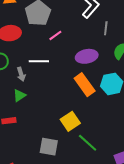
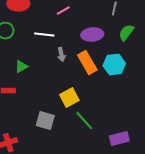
gray arrow: (21, 74) -> (61, 55), moved

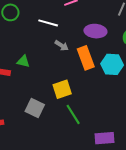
gray arrow: (61, 55) -> (62, 46), turned -56
green triangle: (21, 67) -> (23, 61), moved, turned 32

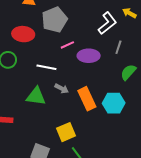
purple ellipse: (95, 31) -> (89, 56), moved
green triangle: (23, 61) -> (36, 96), moved, size x1.5

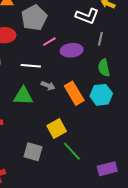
white L-shape: (107, 23) -> (87, 16), turned 65
green semicircle: (128, 72) -> (104, 68), moved, turned -48

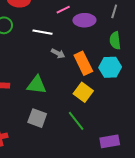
green triangle: (23, 96) -> (37, 85), moved
yellow square: (57, 128) -> (83, 92), moved, turned -30

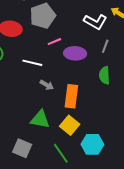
orange rectangle: (83, 63) -> (71, 96), turned 30
cyan hexagon: (110, 67) -> (92, 144), moved
green triangle: (37, 85) -> (40, 119), moved

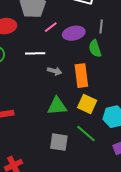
gray line: (105, 46) -> (101, 27), moved
green semicircle: (104, 75) -> (95, 49), moved
gray square: (22, 148) -> (59, 142), moved

